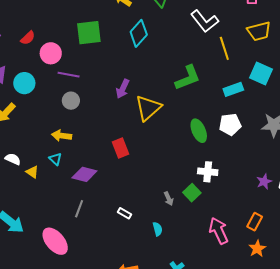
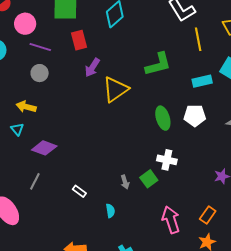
red rectangle: (121, 148) -> (79, 40), moved

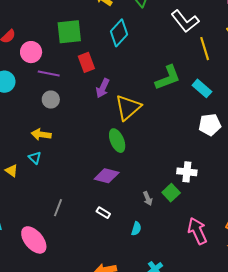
cyan rectangle: (202, 81) -> (202, 88), moved, turned 60
green ellipse: (163, 118) -> (117, 141), moved
purple diamond: (44, 148) -> (107, 176), moved
cyan semicircle: (110, 211) -> (136, 229), turned 32

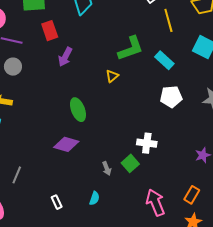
yellow triangle: (128, 107) -> (112, 76), moved, size x0.5
white rectangle: (103, 213) -> (57, 202), moved, turned 32

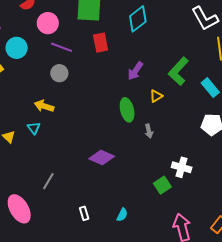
green L-shape: (131, 48) -> (178, 71), turned 144
purple arrow: (65, 57) -> (135, 71), moved
green ellipse: (78, 110) -> (127, 110), moved
gray arrow: (107, 168) -> (149, 131), moved

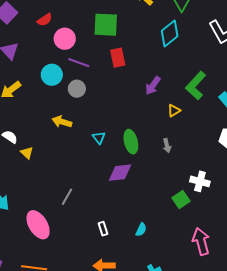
cyan diamond: (138, 19) -> (170, 34), moved
cyan circle: (17, 48) -> (52, 75), moved
green ellipse: (127, 110) -> (131, 142), moved
cyan triangle: (34, 128) -> (99, 138), moved
purple diamond: (102, 158) -> (120, 173), turned -30

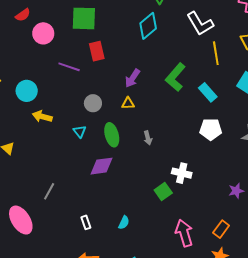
purple line: (79, 63) -> (69, 67), moved
cyan circle: (52, 75) -> (27, 91), moved
gray circle: (77, 89) -> (93, 103), moved
yellow triangle: (174, 111) -> (128, 103), moved, turned 32

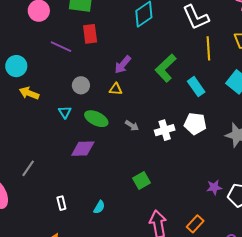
green ellipse: (112, 135) -> (96, 119), turned -55
gray arrow: (148, 138) -> (132, 126), turned -48
white cross: (182, 173) -> (165, 130), moved, turned -36

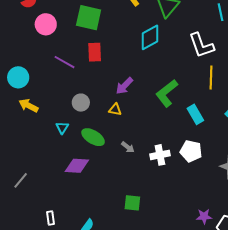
green square: (141, 180) -> (132, 203), turned 30

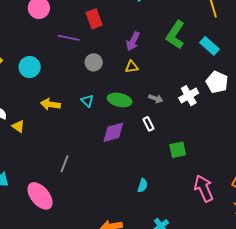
gray circle: (81, 103) -> (94, 62), moved
yellow arrow: (29, 106) -> (50, 104), moved
white pentagon: (191, 151) -> (217, 82), turned 30
white rectangle: (51, 218) -> (148, 124), moved

